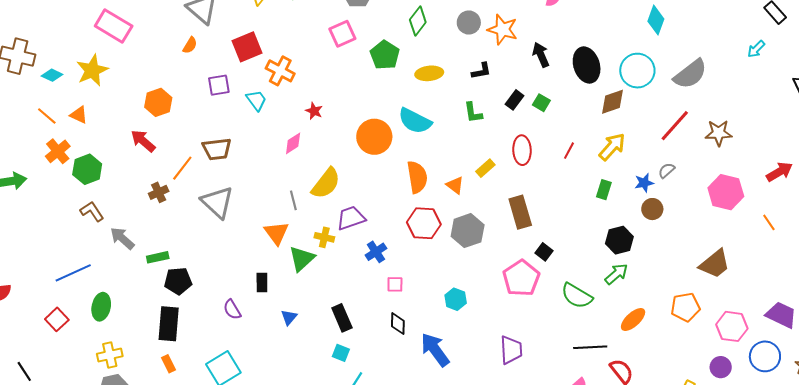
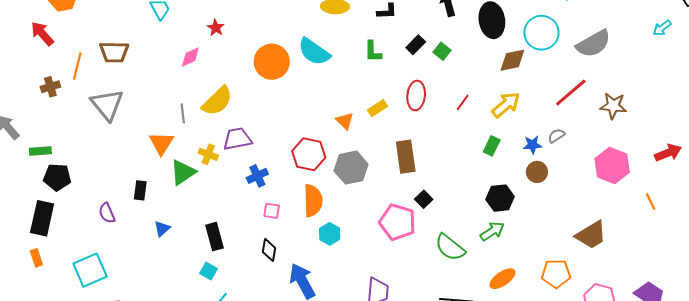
orange line: (182, 168) -> (77, 66), turned -32
orange semicircle: (417, 177) -> (313, 201), moved
pink pentagon: (521, 278) -> (398, 222), turned -30

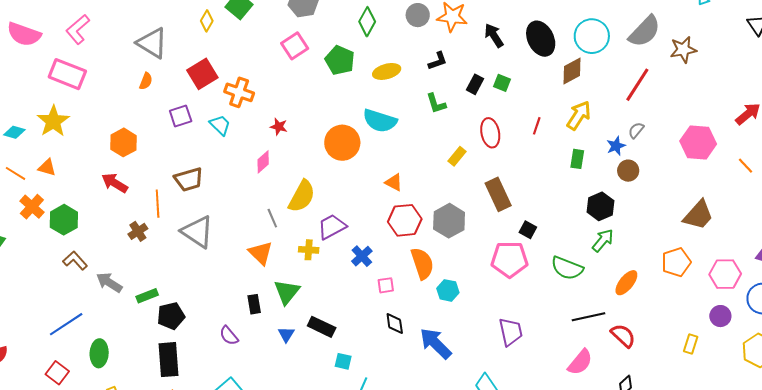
brown star: (613, 106) -> (683, 50), moved
orange triangle: (345, 121) -> (394, 182), moved
green triangle: (183, 172) -> (287, 292), moved
black rectangle: (214, 237) -> (322, 327), moved, turned -32

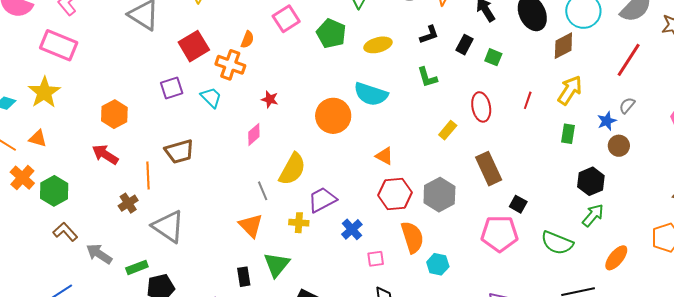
orange semicircle: (146, 81) -> (247, 40), moved
black rectangle: (475, 84) -> (465, 45), moved
gray triangle: (197, 232) -> (168, 226), moved

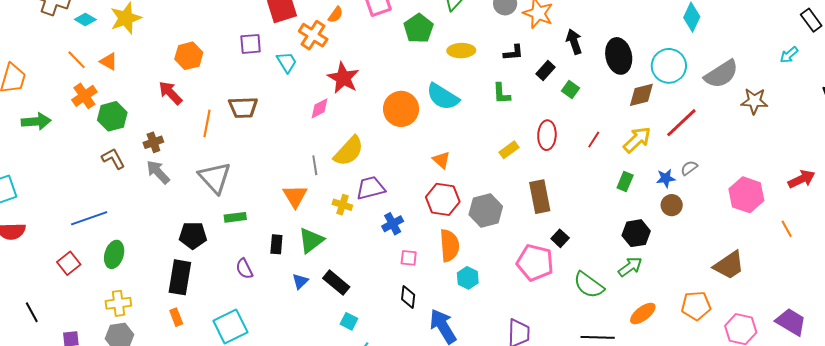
red line: (629, 60) -> (681, 123), moved
red star: (270, 99) -> (343, 78), size x1.8
brown cross: (128, 203) -> (153, 142), moved
gray arrow: (99, 254) -> (158, 172), moved
green rectangle: (137, 267) -> (235, 217), moved

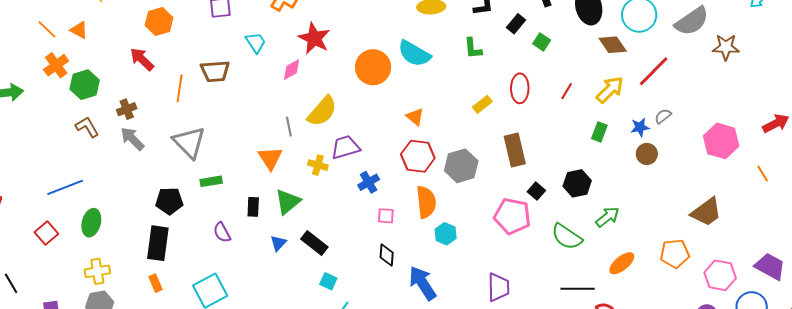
cyan trapezoid: (287, 62) -> (256, 43), moved
brown diamond: (641, 95) -> (613, 45), turned 72
black hexagon: (636, 233) -> (577, 183), moved

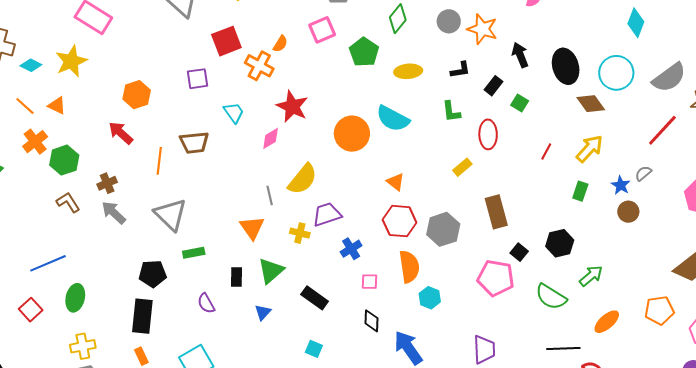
red line: (654, 71) -> (662, 130), moved
red ellipse: (520, 88) -> (488, 134), moved
blue star: (640, 127) -> (621, 185), turned -30
black rectangle: (314, 243) -> (315, 298), moved

